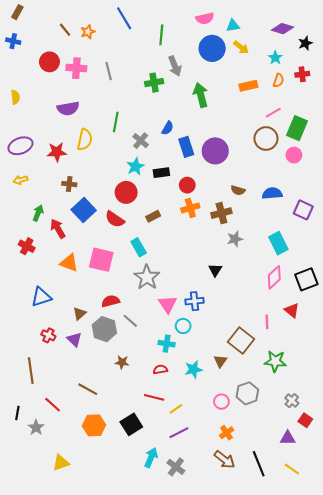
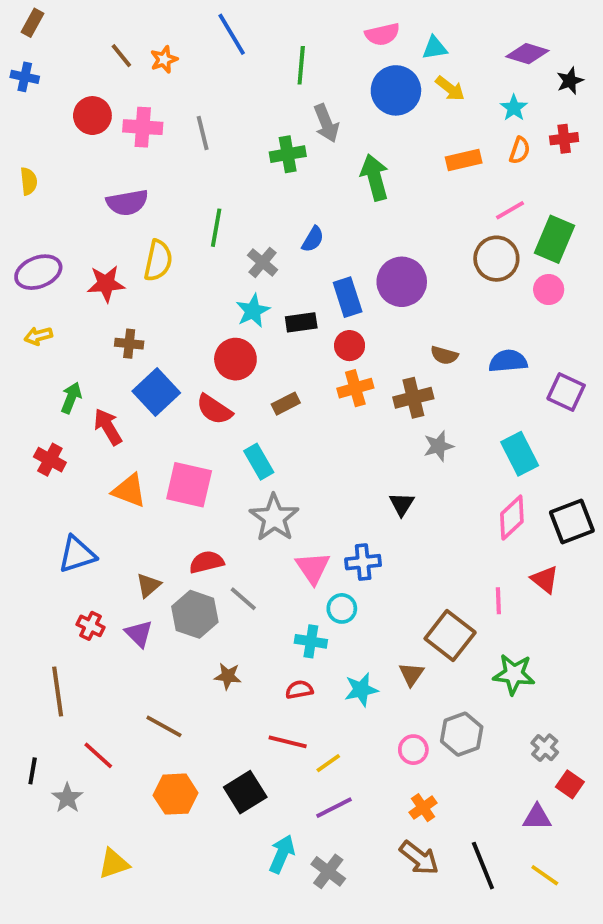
blue rectangle: (186, 147) -> (348, 297), moved

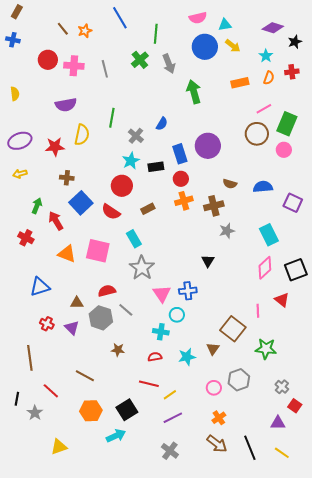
green cross: (288, 154) -> (140, 60), moved, turned -30
brown triangle: (148, 585) -> (77, 303), turned 40
cyan arrow: (282, 854) -> (116, 436), moved, turned 42

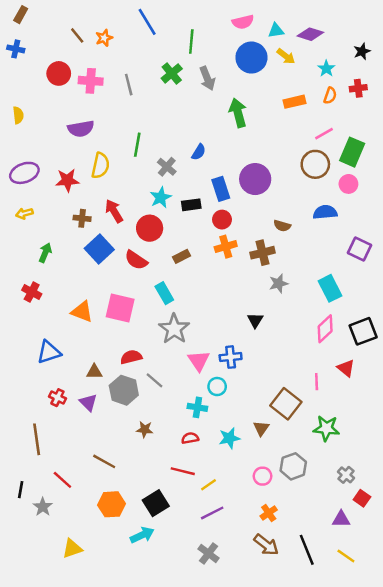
purple diamond: (273, 28) -> (310, 34), moved
blue semicircle: (263, 187) -> (325, 212), moved
red arrow: (56, 221) -> (114, 211), moved

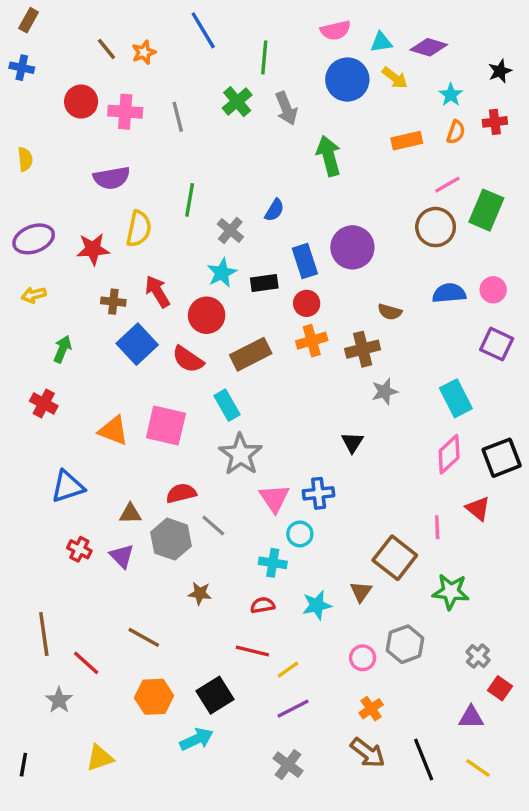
pink circle: (348, 184) -> (493, 290), moved
brown rectangle: (181, 256) -> (251, 354), size x1.6
brown line: (37, 439) -> (44, 634), moved
black line: (21, 490) -> (23, 765), moved

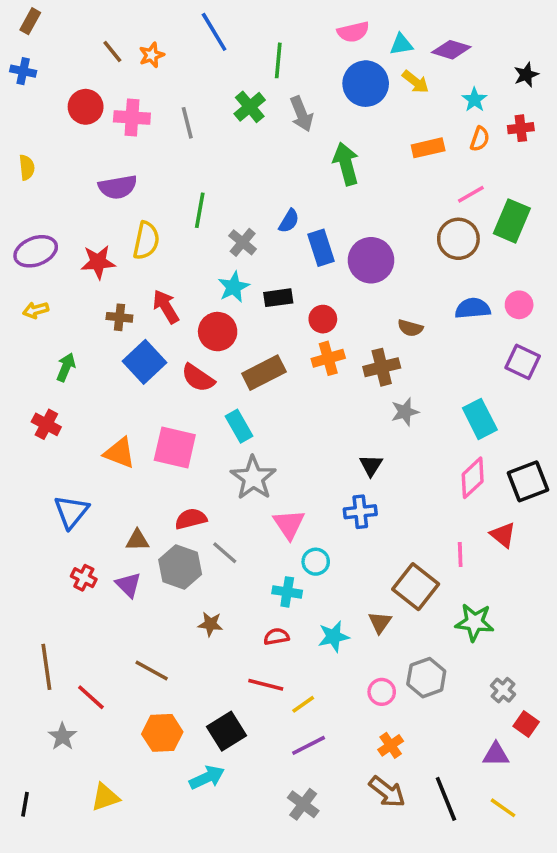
blue rectangle: (305, 261) -> (321, 248), moved
blue triangle: (68, 487) -> (71, 512), turned -33
blue cross: (319, 493) -> (360, 512), moved

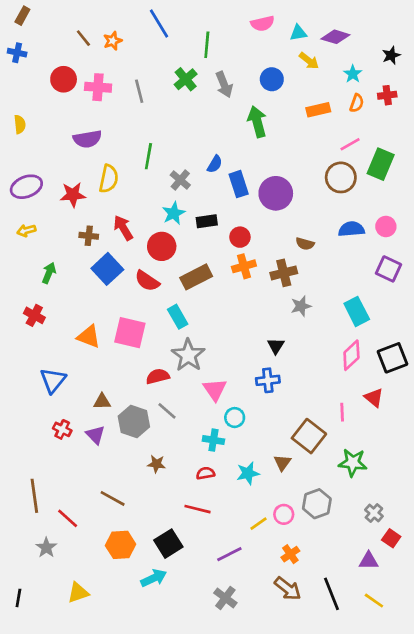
blue circle: (366, 84) -> (272, 79), moved, size x0.7
red semicircle: (191, 519) -> (158, 376), moved
yellow line: (303, 704) -> (259, 524), moved

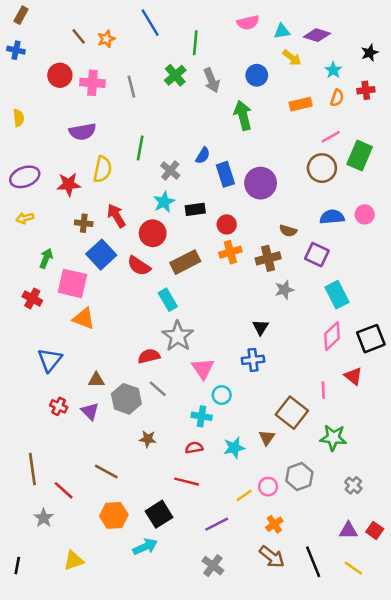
purple square: (389, 269) -> (317, 255), moved
pink square: (130, 333) -> (72, 283), moved
red square: (391, 538) -> (375, 530), moved

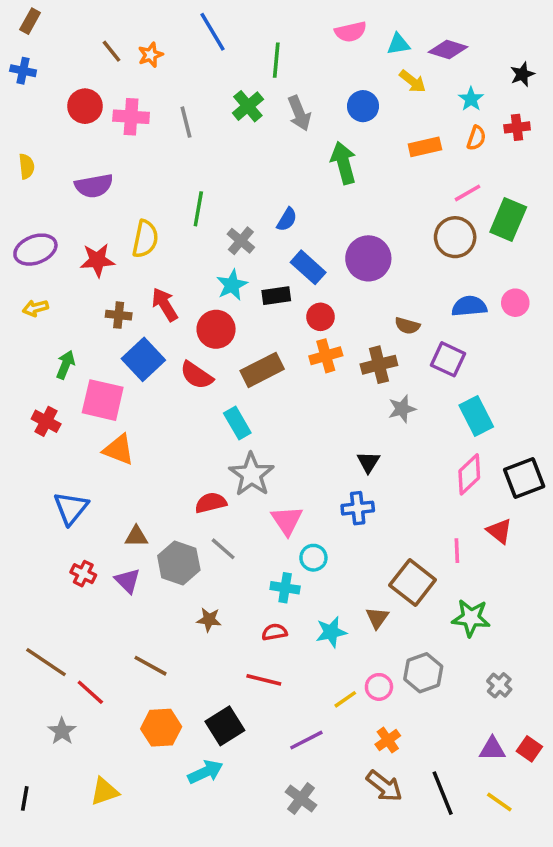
purple semicircle: (82, 132) -> (94, 186), moved
blue rectangle: (225, 174) -> (308, 267), moved, turned -30
brown line: (32, 469) -> (46, 662), turned -48

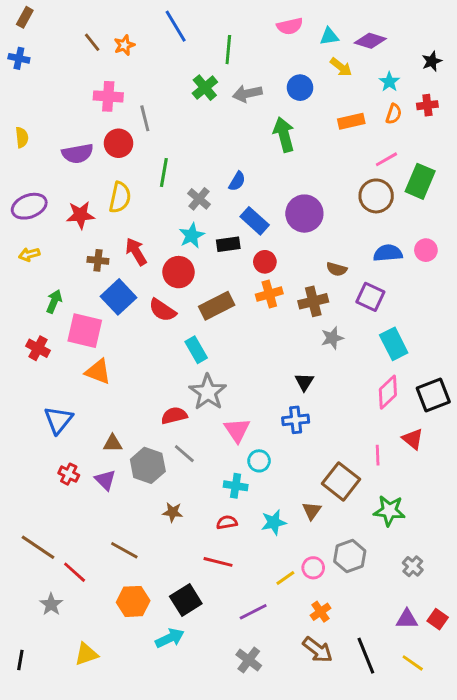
red circle: (85, 106) -> (118, 143), moved
gray arrow: (299, 113) -> (247, 93), turned 100
gray line: (186, 122) -> (145, 118), moved

